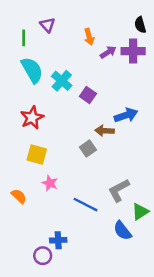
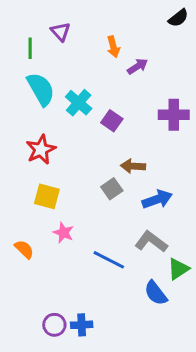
black semicircle: (140, 25) -> (178, 18), moved, turned -112
purple cross: (133, 51) -> (174, 115), moved
blue arrow: (126, 115) -> (157, 199), moved
gray L-shape: (119, 190) -> (151, 242), turned 65
blue cross: (58, 240) -> (82, 325), moved

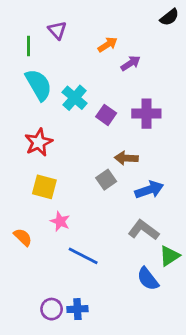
orange arrow: (113, 47) -> (108, 45), turned -108
purple cross: (174, 115) -> (146, 114), moved
blue line: (109, 260) -> (83, 256), moved

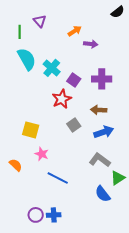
purple arrow: (131, 63) -> (91, 44), turned 40
red star: (39, 142) -> (62, 99), moved
brown arrow: (126, 158) -> (99, 110), moved

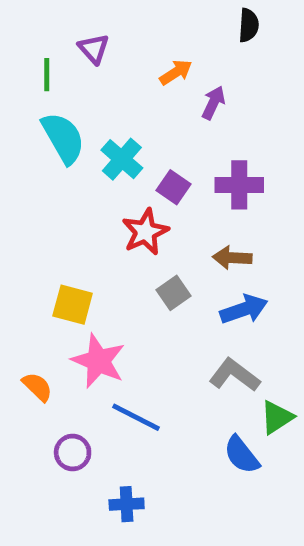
black semicircle: (118, 12) -> (249, 25), moved, turned -48
purple arrow: (91, 44) -> (213, 103), turned -72
pink star: (42, 154) -> (98, 361), size x1.6
purple circle: (36, 215) -> (73, 452), moved

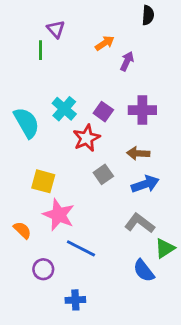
green line: (47, 75) -> (40, 50), moved
cyan semicircle: (63, 138) -> (27, 123), moved
cyan cross: (122, 159) -> (64, 109), moved

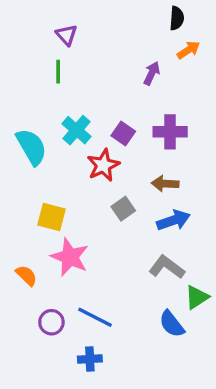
orange arrow: (105, 43) -> (188, 50), moved
green line: (40, 50) -> (58, 72), moved
blue line: (81, 248) -> (95, 317), moved

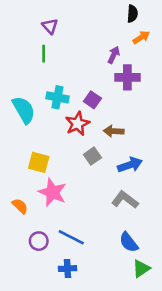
cyan cross: (77, 130) -> (57, 97), turned -30
purple cross: (170, 132) -> (127, 77), moved
brown arrow: (165, 184) -> (114, 131), moved
green triangle: (197, 297) -> (141, 269), moved

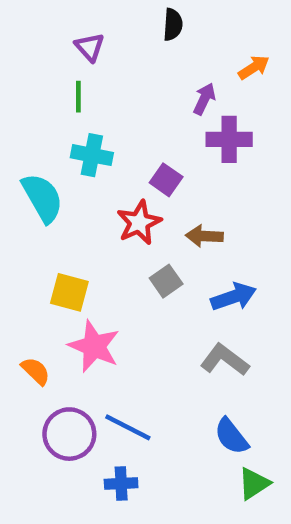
black semicircle: (132, 14) -> (173, 25), moved
cyan cross: (57, 97) -> (92, 155), moved
purple circle: (39, 241) -> (69, 434), size x1.5

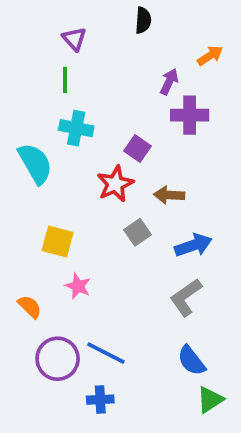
pink star: (94, 346) -> (78, 286), size x0.6
gray L-shape: (225, 360) -> (186, 297), turned -72

